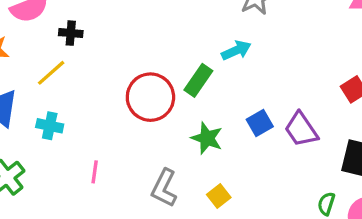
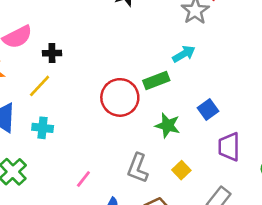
green rectangle: (198, 80) -> (156, 80), turned 40
purple trapezoid: (301, 129) -> (229, 147), moved, turned 40
pink line: (95, 172) -> (83, 179), moved, turned 36

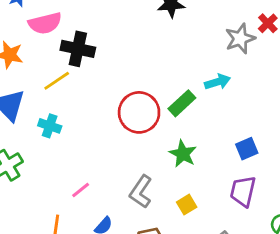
black cross: (52, 53) -> (78, 49), size x1.6
green rectangle: (156, 80) -> (182, 103), turned -35
blue square: (208, 109) -> (247, 149), moved

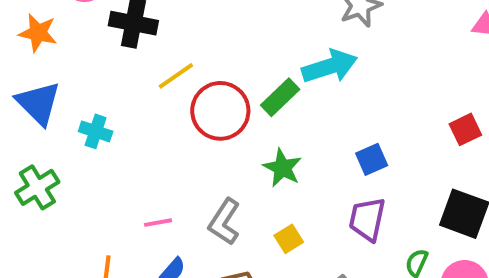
yellow line: (57, 81) -> (176, 76), moved
cyan arrow: (218, 82) -> (330, 66), size x1.5
pink line: (81, 190) -> (158, 223), moved, turned 30

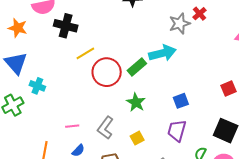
cyan cross: (96, 131) -> (37, 86), moved

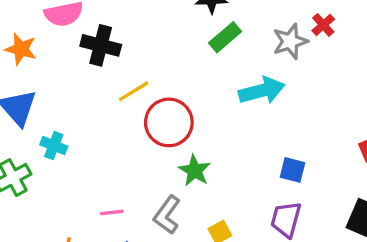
green rectangle: (137, 67) -> (225, 37), moved
blue square: (181, 101) -> (292, 170), turned 35
green star: (136, 102) -> (195, 171), moved

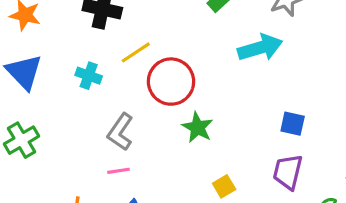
cyan cross: (54, 146) -> (89, 76), moved
gray L-shape: (167, 215) -> (120, 132), moved

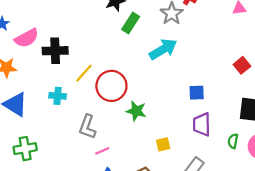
green cross: (22, 140) -> (25, 149), turned 35
pink line: (119, 171) -> (102, 151), moved
yellow square: (224, 186) -> (163, 144), turned 32

